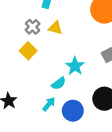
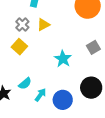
yellow triangle: (55, 28) -> (43, 25), turned -40
cyan semicircle: (59, 83) -> (25, 83), moved

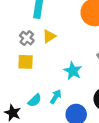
yellow square: (19, 47) -> (26, 62), turned -35
cyan arrow: (40, 95) -> (56, 97), moved

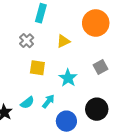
yellow triangle: (49, 36) -> (63, 41), moved
yellow square: (26, 62) -> (37, 68), moved

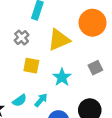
yellow triangle: (63, 41) -> (59, 40), size x1.6

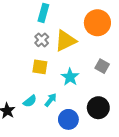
gray cross: (22, 38) -> (42, 40), moved
gray square: (95, 68) -> (102, 66), turned -32

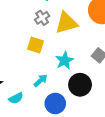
cyan semicircle: (30, 101) -> (16, 98), moved
black circle: (98, 108) -> (80, 85), moved

